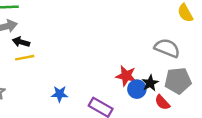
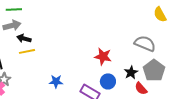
red star: (126, 76) -> (103, 56), moved
gray pentagon: (178, 81) -> (154, 70), turned -30
blue circle: (137, 89) -> (108, 81), moved

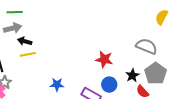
yellow semicircle: (160, 14) -> (162, 17), turned 56

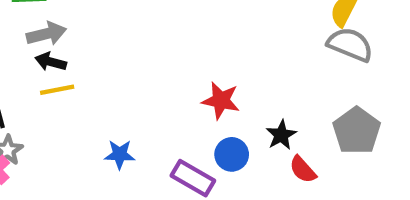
gray arrow: (13, 28) -> (46, 34), moved
gray semicircle: (146, 46) -> (350, 45), moved
gray pentagon: (156, 73) -> (357, 131), moved

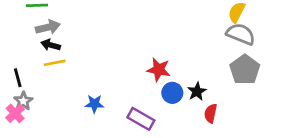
gray pentagon: (357, 131) -> (245, 70), moved
blue circle: (232, 154) -> (172, 93), moved
red semicircle: (303, 169) -> (211, 113), turned 54

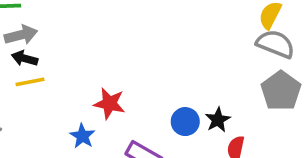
red star: (159, 70) -> (109, 104), moved
blue star: (94, 104) -> (82, 136), turned 30

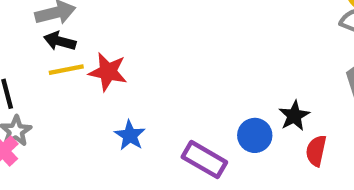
red star: (109, 104) -> (108, 72), moved
blue circle: (185, 122) -> (255, 135), moved

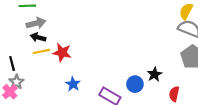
red semicircle: (316, 151) -> (174, 94), moved

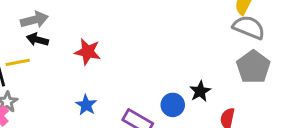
yellow line: (41, 51) -> (18, 62), moved
red star: (62, 53) -> (88, 52), moved

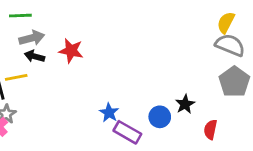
red star: (88, 52) -> (71, 51), moved
blue star: (86, 105) -> (109, 113), moved

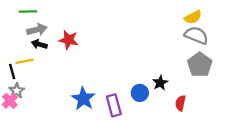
yellow semicircle: (226, 23) -> (193, 17), turned -144
blue star: (109, 113) -> (83, 99), moved, size x1.5
purple rectangle: (127, 132) -> (114, 105), turned 45

